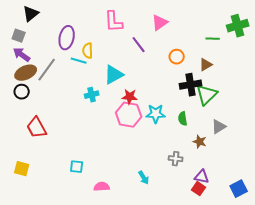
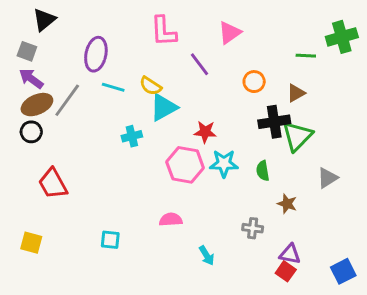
yellow semicircle: (88, 51) -> (151, 86), moved, turned -56
red star: (130, 97) -> (205, 132), moved
gray triangle: (219, 127) -> (327, 178), moved
pink semicircle: (102, 187) -> (171, 220), moved

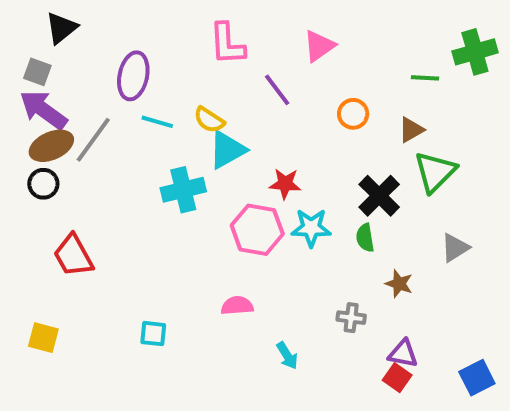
purple arrow: (31, 79) -> (43, 110), size x1.4
black cross: (274, 122) -> (379, 196), moved, turned -36
cyan cross: (132, 136) -> (183, 190), size x1.5
green triangle: (297, 136) -> (435, 172), moved

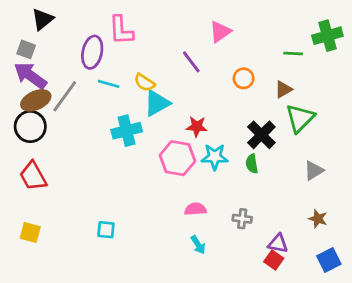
pink L-shape: (227, 44) -> (121, 30), moved
black circle: (43, 184) -> (30, 127), size x1.5
red trapezoid: (73, 256) -> (33, 176), moved
brown star: (399, 284) -> (318, 219), moved
pink semicircle: (237, 306) -> (195, 209), moved

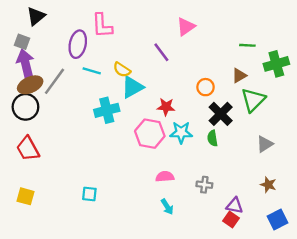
green cross: (327, 36) -> (276, 64), moved
purple arrow: (30, 76) -> (25, 64), turned 40
orange circle: (244, 78) -> (206, 87), moved

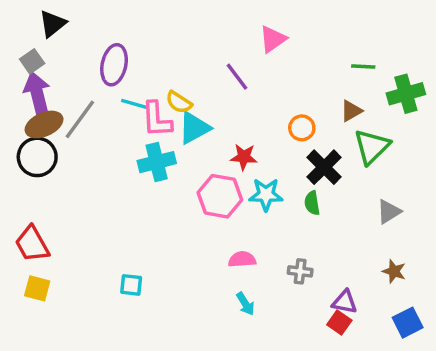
pink L-shape: (102, 26) -> (157, 119), moved
gray square: (22, 42) -> (32, 61), turned 35
red trapezoid: (28, 149) -> (32, 244), moved

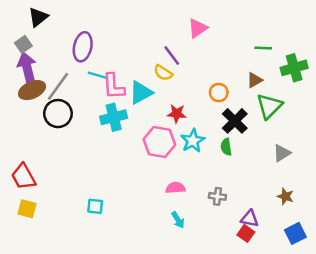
yellow semicircle: (179, 102) -> (163, 73), moved
black circle: (37, 157) -> (58, 114), moved
cyan star: (266, 194) -> (193, 141), turned -30

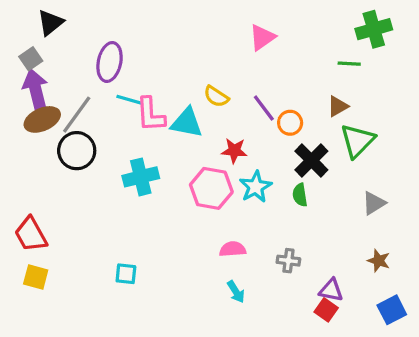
purple line: (172, 55) -> (264, 108), moved
green cross: (294, 68) -> (374, 29), moved
cyan triangle: (141, 93) -> (187, 123), turned 40
cyan cross: (114, 117) -> (141, 177), moved

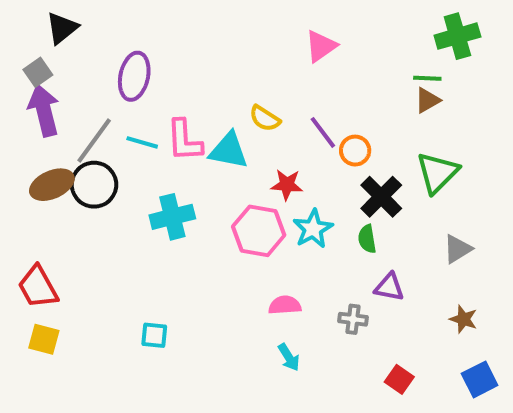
cyan line: (129, 100) -> (142, 142), moved
brown triangle: (338, 106) -> (427, 100), moved
brown ellipse: (42, 119) -> (52, 185), moved
purple triangle: (331, 290) -> (389, 287), moved

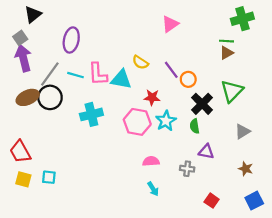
cyan square: (154, 335) -> (49, 177), moved

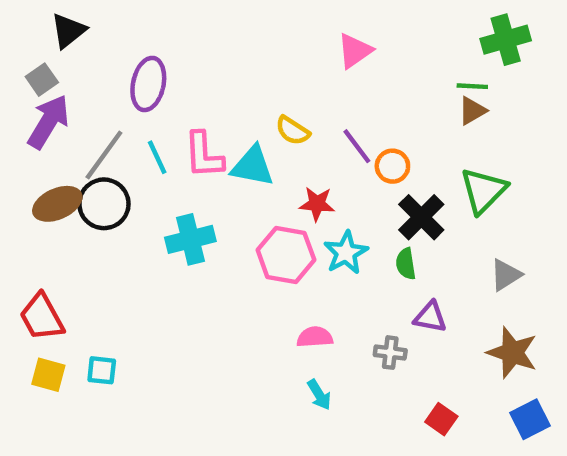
purple arrow: (23, 58) -> (48, 122), turned 45
cyan line: (75, 75) -> (157, 157), turned 49
brown star: (246, 169) -> (512, 353), size x1.6

